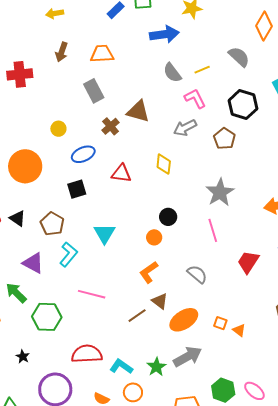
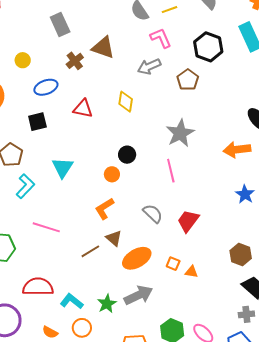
red trapezoid: (248, 262) -> (188, 221), moved
orange triangle: (239, 330) -> (191, 272), turned -32

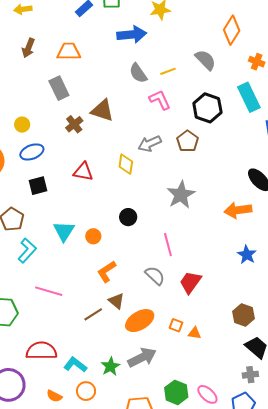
gray arrow: (149, 67) -> (150, 144), moved
blue ellipse: (46, 87) -> (32, 152), moved
pink line: (171, 171) -> (168, 245), moved
orange circle: (112, 174) -> (93, 236), moved

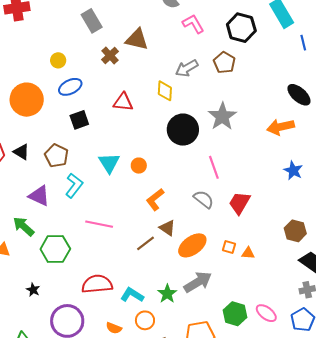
black circle: (128, 217) -> (183, 130), moved, size x1.8

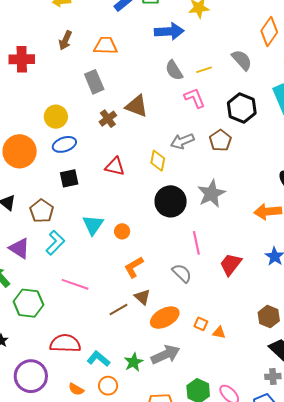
yellow circle: (58, 60) -> (56, 117), size x1.5
red trapezoid: (239, 203) -> (231, 264), moved

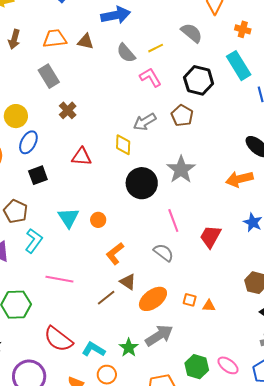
brown triangle: (137, 106) -> (86, 42), moved, size x0.7
blue ellipse: (64, 144) -> (28, 142), turned -35
red semicircle: (65, 343) -> (58, 339), turned -136

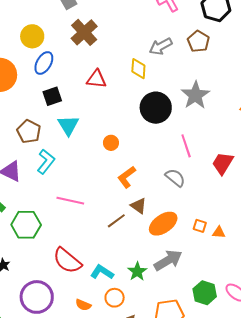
brown cross: (68, 110) -> (84, 32), size x1.5
cyan triangle: (68, 218) -> (68, 125), moved

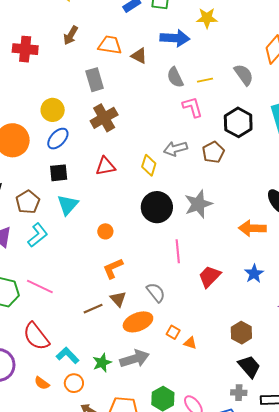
red triangle: (96, 79) -> (105, 166), turned -30
gray semicircle: (175, 178) -> (156, 292), moved
pink line: (70, 201) -> (40, 287), moved

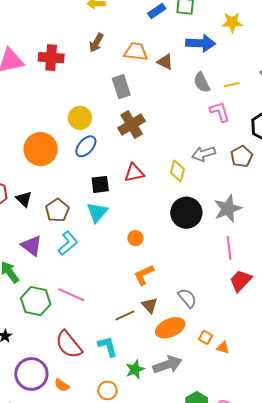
black square: (59, 173) -> (100, 184), moved
pink line: (178, 251) -> (229, 248), moved
cyan L-shape: (68, 355) -> (108, 346), moved, turned 30
orange semicircle: (42, 383) -> (62, 385), moved

